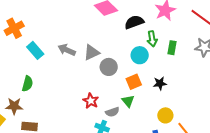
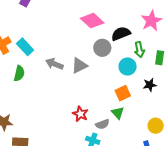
cyan rectangle: (35, 50) -> (25, 47), moved
gray circle: (109, 67) -> (102, 48), moved
black star: (160, 83) -> (150, 85), moved
green semicircle: (27, 84) -> (19, 73), moved

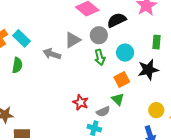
green arrow: (139, 50) -> (100, 57), moved
gray triangle: (79, 66) -> (73, 40), moved
black star: (150, 85) -> (148, 70), size x1.5

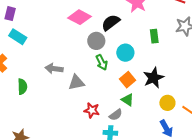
cyan rectangle: (22, 38) -> (18, 37), moved
gray triangle: (73, 40) -> (76, 82), moved, turned 30
black star: (148, 70) -> (154, 78), moved

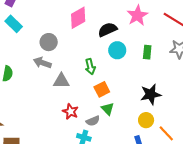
pink diamond: (79, 17) -> (78, 18), turned -70
gray circle: (96, 41) -> (49, 42), moved
cyan circle: (125, 53) -> (117, 50), moved
black star: (154, 78) -> (151, 94), moved
orange square: (127, 80) -> (102, 89), moved

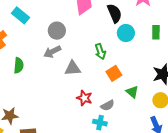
black semicircle: (107, 30) -> (114, 13), turned 96
gray arrow: (42, 63) -> (52, 52), turned -42
green triangle: (108, 109) -> (132, 92), moved

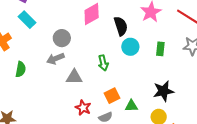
orange square: (114, 73) -> (112, 96), moved
green triangle: (132, 92) -> (131, 106), turned -48

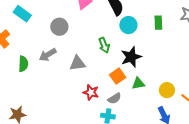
gray arrow: (55, 59) -> (48, 55), moved
black star: (163, 91) -> (131, 57), moved

